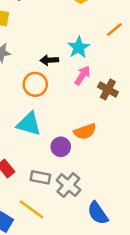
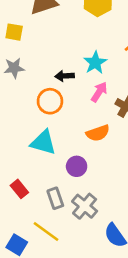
orange semicircle: (85, 132) -> (98, 133), moved
gray rectangle: (40, 177) -> (55, 198), turned 60

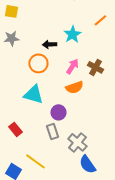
pink arrow: (99, 92) -> (72, 66), moved
gray rectangle: (55, 198) -> (52, 131), moved
gray cross: (85, 206) -> (77, 142), moved

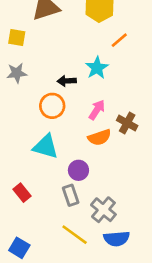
orange line: (100, 20) -> (119, 40), moved
brown cross: (95, 67) -> (127, 123), moved
yellow line: (35, 161) -> (75, 235), moved
blue semicircle: (87, 164) -> (117, 239), turned -60

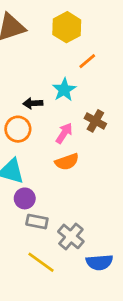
brown cross: (127, 123) -> (95, 121), moved
purple circle: (78, 170) -> (25, 198), moved
gray rectangle: (71, 195) -> (37, 222), turned -60
blue semicircle: (117, 239) -> (99, 262), moved

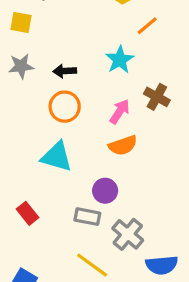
black arrow: (33, 103) -> (65, 71), moved
purple circle: (25, 198) -> (105, 191), moved

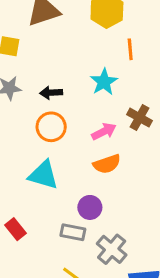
orange line: (147, 26) -> (130, 49), turned -55
pink arrow: (120, 111) -> (104, 131), turned 30

